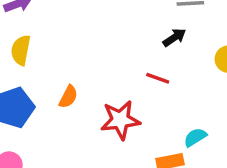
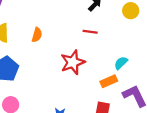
orange semicircle: (68, 97) -> (37, 35), moved

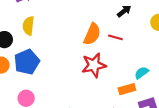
orange semicircle: (37, 35) -> (92, 34), moved, size x1.5

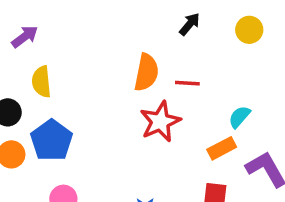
red line: (115, 37) -> (187, 83), moved

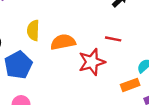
orange semicircle: (146, 72) -> (63, 42), moved, turned -120
yellow semicircle: (41, 82) -> (33, 30), moved

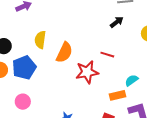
orange semicircle: (63, 42) -> (64, 52), turned 120

